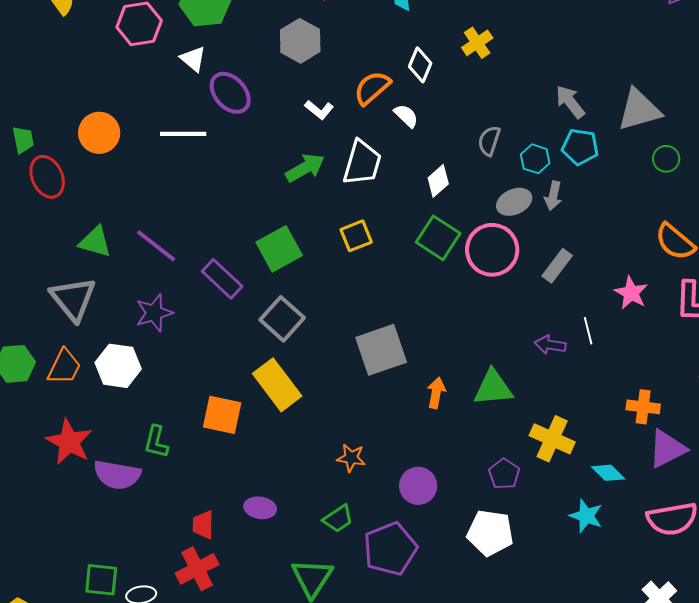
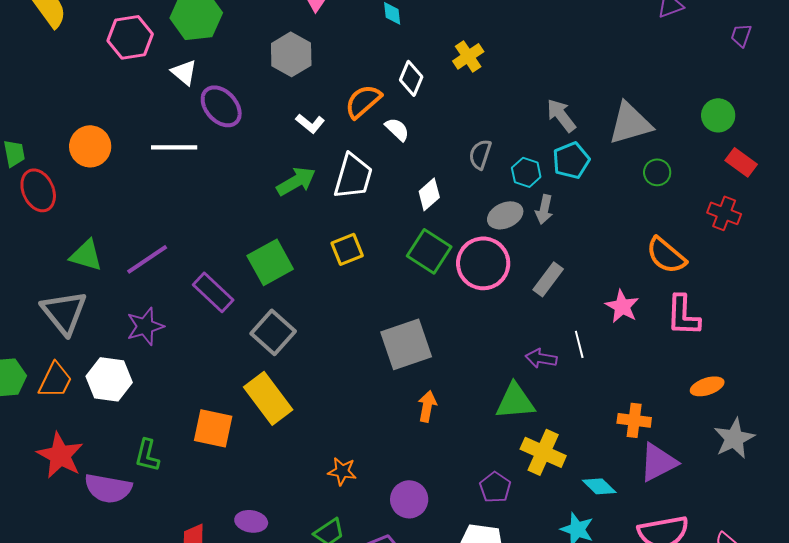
cyan pentagon: (580, 147) -> (571, 160), turned -30
purple line: (156, 246) -> (147, 259), turned -72
gray square: (381, 350) -> (406, 344), moved
green triangle: (493, 388) -> (515, 401), moved

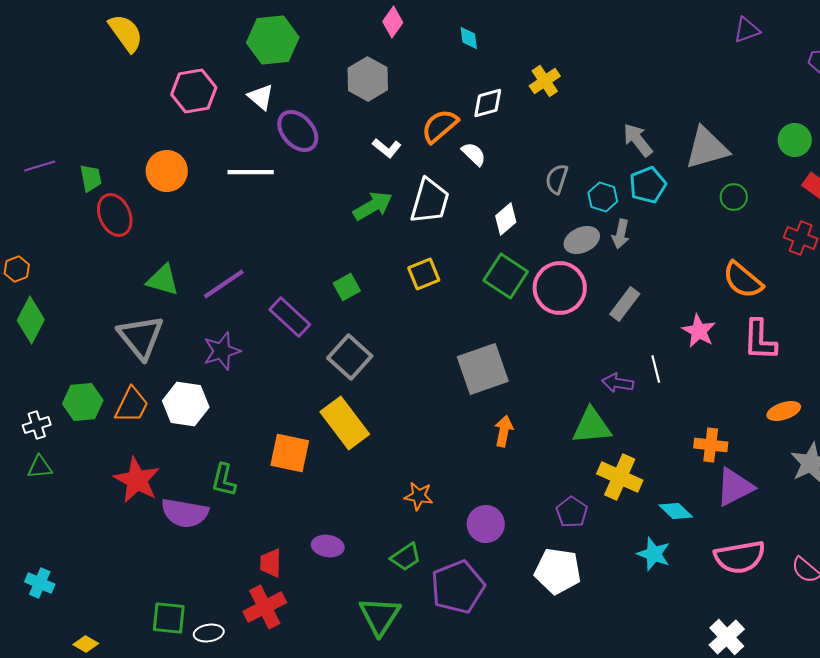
pink hexagon: (130, 37) -> (194, 91), moved
white diamond: (411, 78) -> (488, 103), turned 52
green square: (270, 262) -> (347, 287), size x0.6

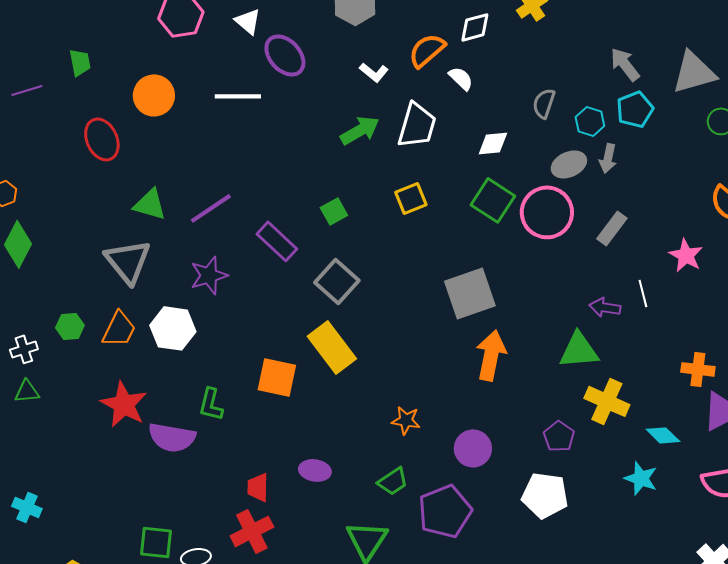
green trapezoid: (91, 178) -> (80, 62), moved
white diamond: (506, 219) -> (493, 143), turned 36
green hexagon: (83, 402) -> (70, 326), size x0.7
orange arrow: (504, 431) -> (491, 355), size x1.6

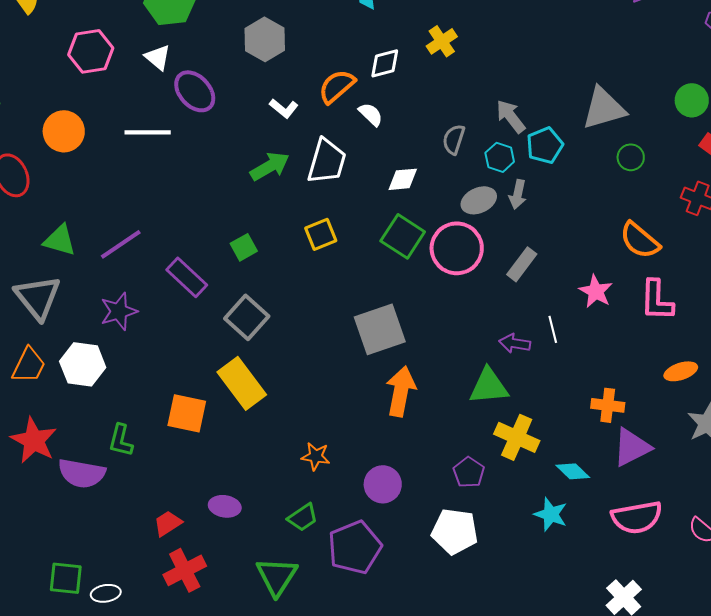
gray arrow: (625, 64) -> (511, 116), moved
red trapezoid: (258, 487) -> (168, 523), turned 56
red cross: (252, 531) -> (185, 570), moved

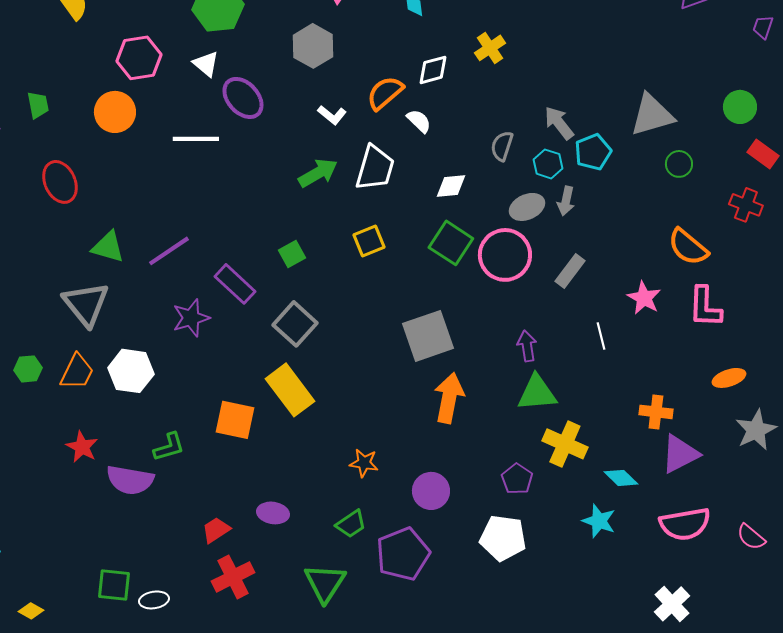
orange circle: (64, 131) -> (115, 112), moved
purple star: (119, 311) -> (191, 318), moved
purple arrow: (515, 343) -> (527, 346), moved, turned 72
red star: (34, 440) -> (82, 447), size x0.7
green L-shape: (121, 440) -> (169, 447), turned -120

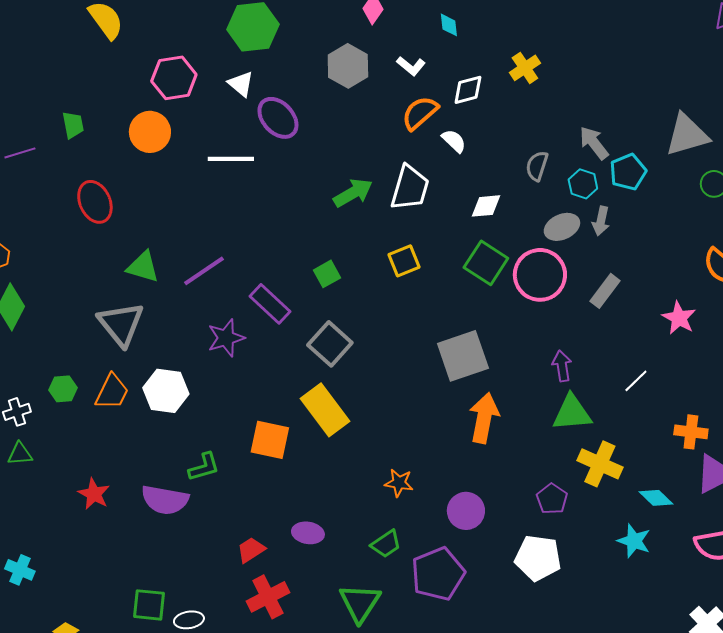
white L-shape: (332, 115) -> (411, 66), moved
white line: (601, 336) -> (636, 381), moved, turned 60
red star: (82, 447) -> (94, 494), moved

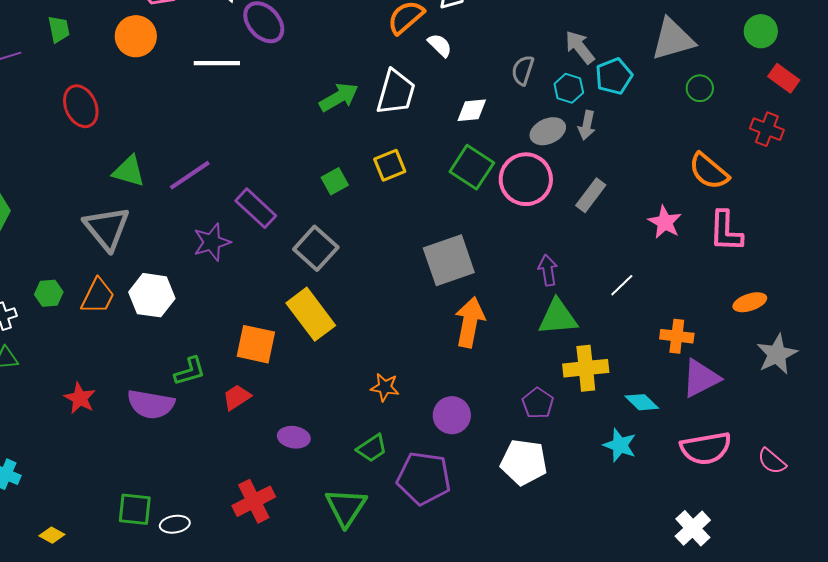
green square: (327, 274) -> (335, 181), moved
yellow cross: (600, 464) -> (586, 368), turned -30
red trapezoid: (251, 550) -> (237, 397), moved
purple pentagon: (438, 574) -> (424, 478), turned 30

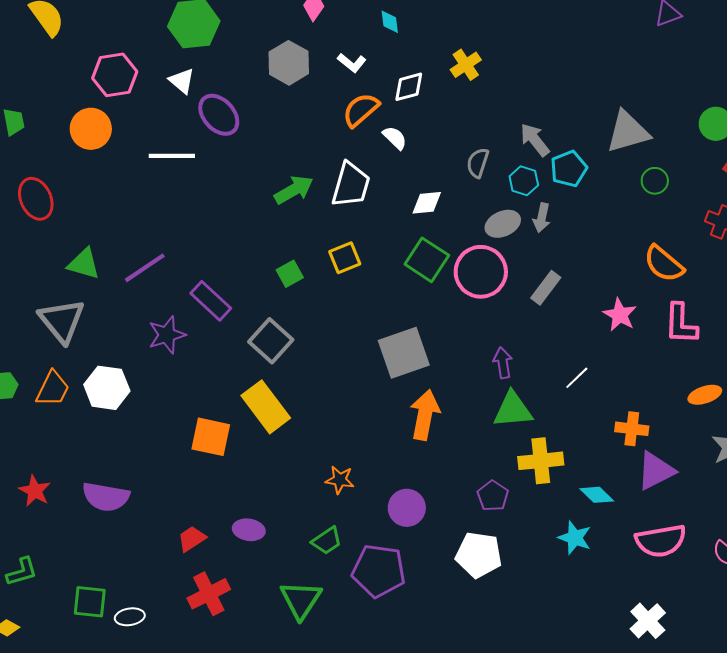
green L-shape: (190, 371) -> (22, 572), moved
red trapezoid: (237, 397) -> (192, 539), moved

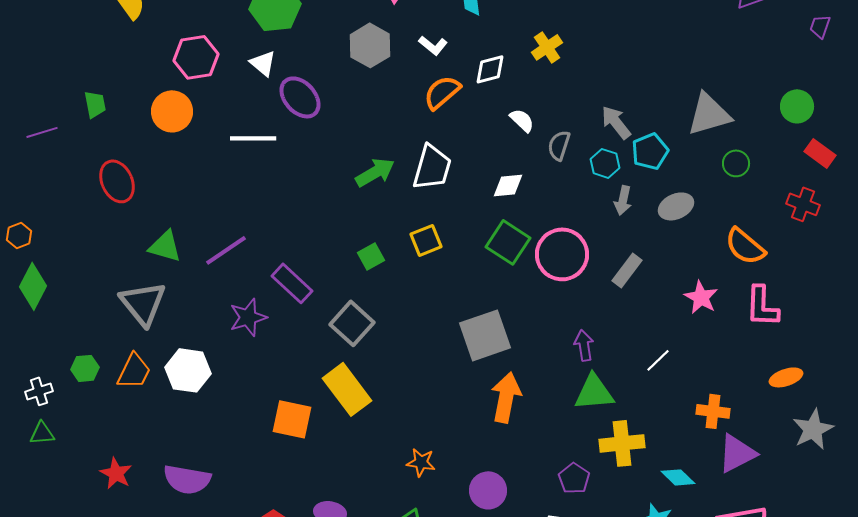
white semicircle: (395, 138) -> (522, 120), moved
gray ellipse: (503, 224) -> (676, 206), moved

